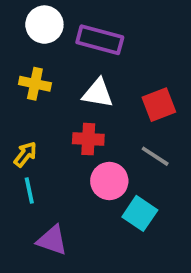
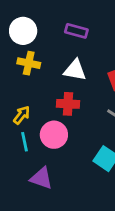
white circle: (44, 25) -> (23, 31), moved
purple rectangle: (100, 40) -> (76, 31), size x0.7
pink circle: (109, 181) -> (54, 135), moved

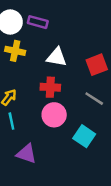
purple rectangle: (76, 31) -> (38, 22), moved
pink circle: (54, 135) -> (54, 115), moved

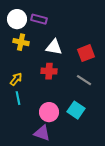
pink circle: (54, 115) -> (49, 112), moved
purple triangle: (26, 154) -> (42, 133), moved

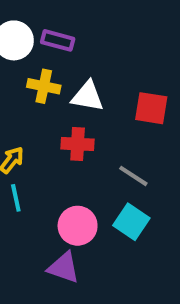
yellow cross: (21, 42) -> (44, 86), moved
red square: (86, 53) -> (151, 108), turned 30
gray line: (84, 80) -> (133, 176), moved

